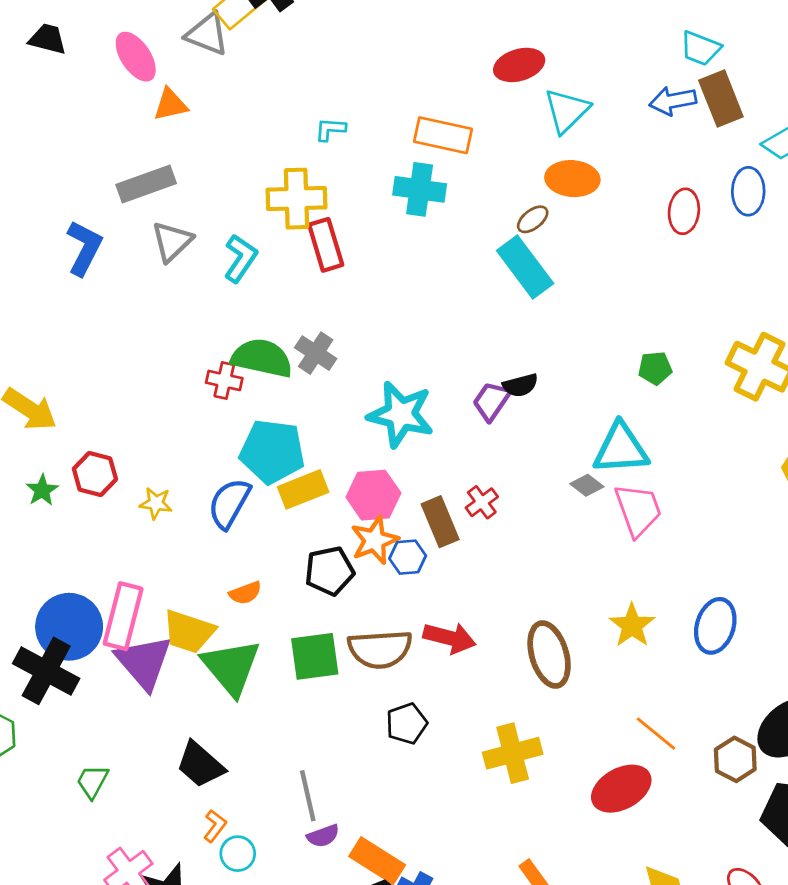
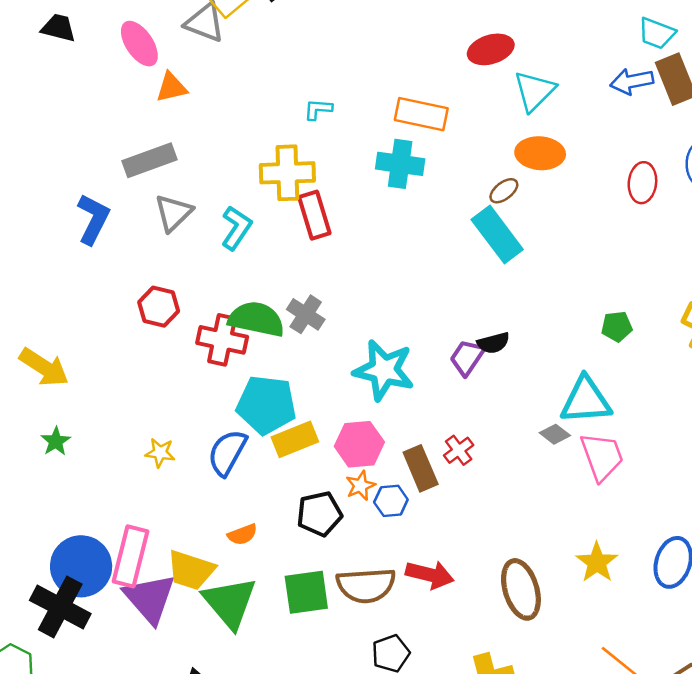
red cross: (224, 380) -> (222, 340), size x1.5
red hexagon: (95, 474) -> (159, 307), moved
orange star: (374, 540) -> (360, 486), size x0.7

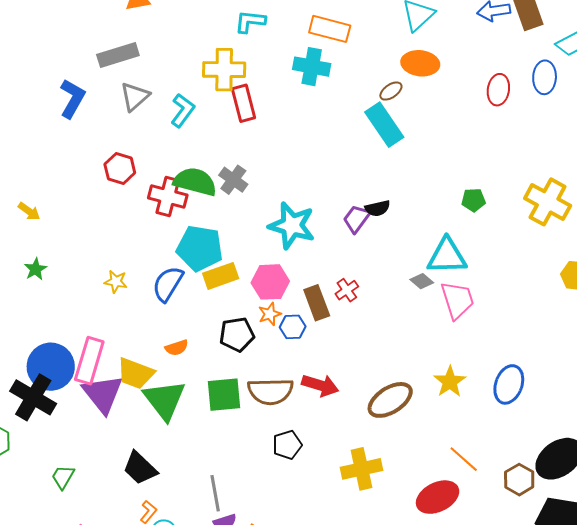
cyan L-shape: (318, 109) -> (250, 22), size x1.4
yellow arrow: (44, 367) -> (29, 211), size x0.6
brown ellipse: (521, 589) -> (390, 400), turned 72

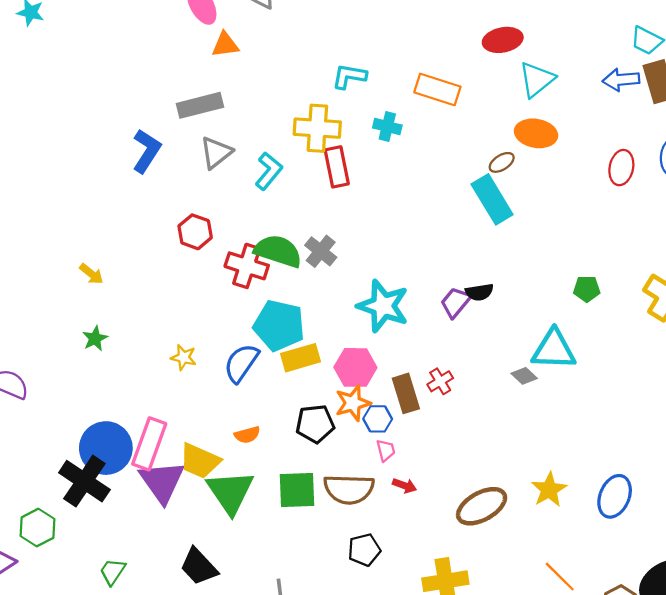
cyan cross: (312, 67) -> (387, 127), moved, size x0.7
pink trapezoid: (457, 300) -> (386, 450), moved, size x0.5
orange star: (270, 314) -> (353, 403), size x1.4
red arrow: (320, 385) -> (405, 486), size x0.6

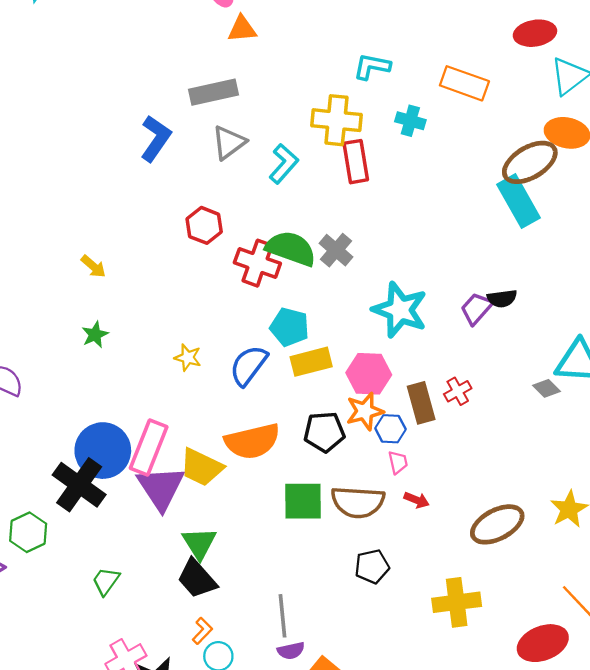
brown ellipse: (502, 162) -> (530, 162), size x2.0
cyan pentagon: (279, 325) -> (290, 327), size x0.7
orange semicircle: (247, 435) -> (252, 441), size x2.0
green triangle: (230, 492) -> (199, 543), moved, size x0.7

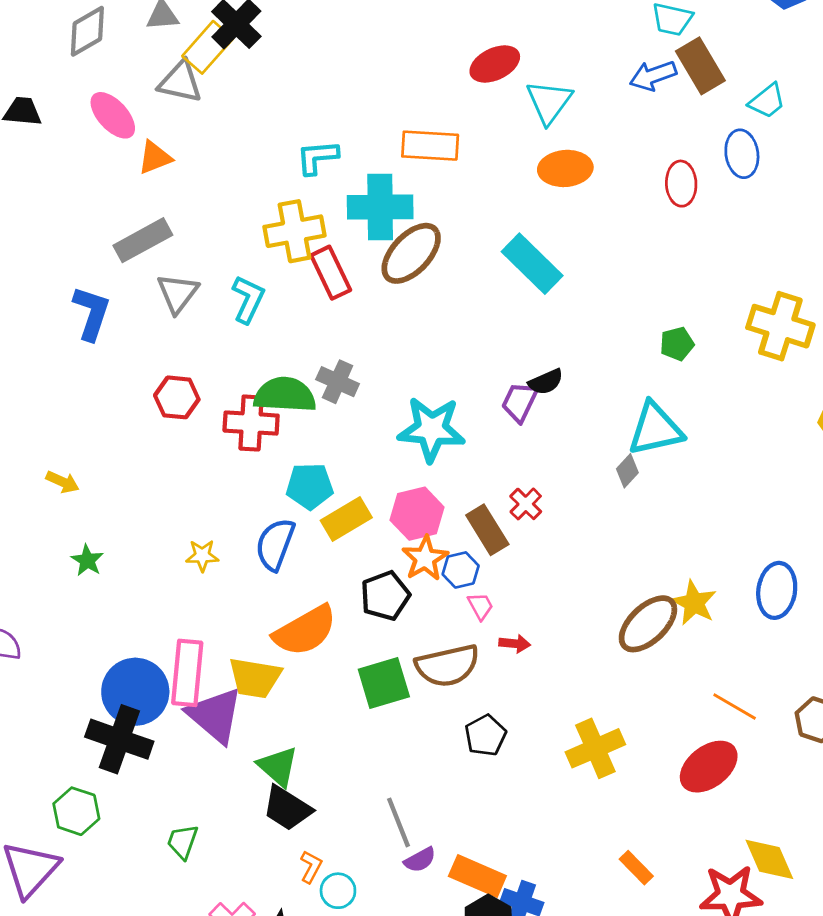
cyan cross: (410, 121) -> (380, 207), size x1.8
brown ellipse: (530, 162) -> (411, 253), moved
gray diamond: (546, 388) -> (627, 471), turned -76
brown ellipse: (497, 524) -> (648, 624), moved

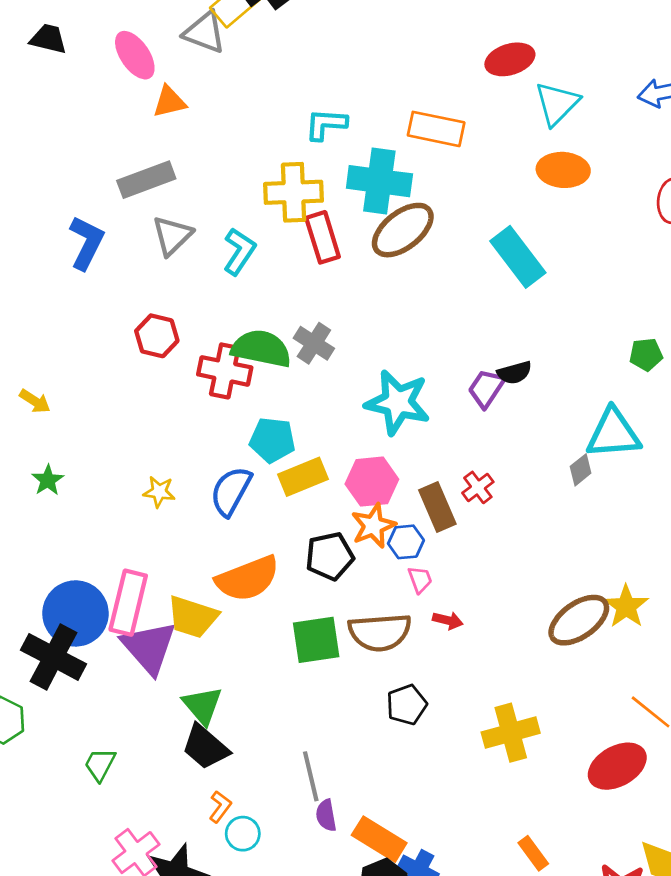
purple semicircle: (420, 860) -> (326, 815), turned 100

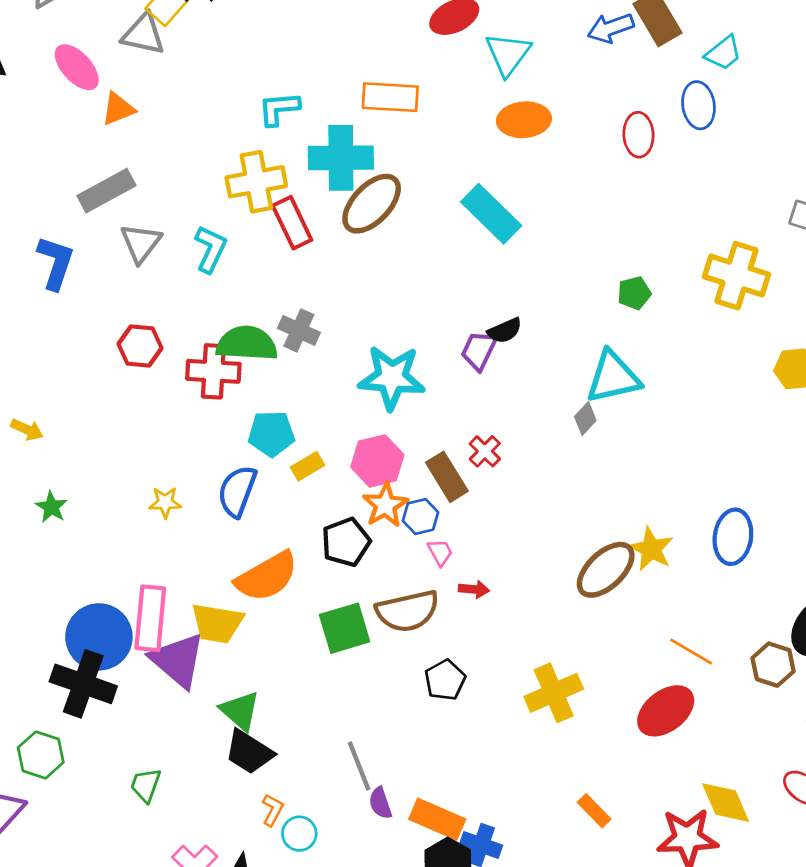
yellow rectangle: (303, 477) -> (308, 466), size x0.7

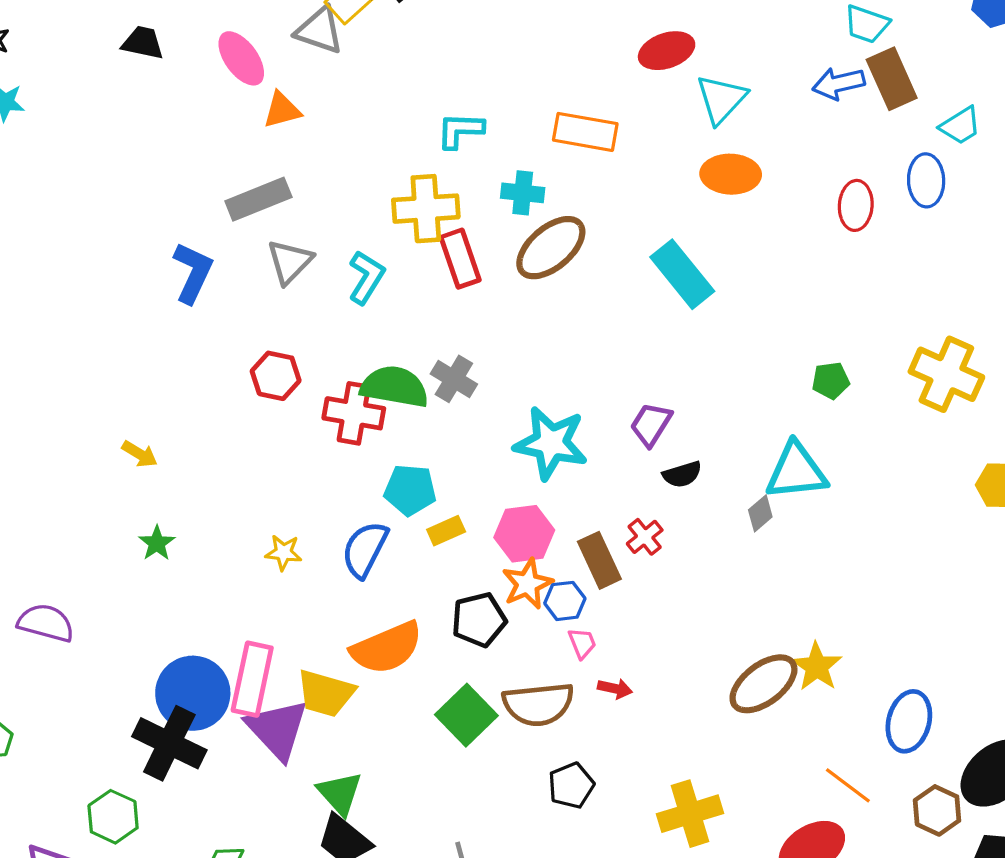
cyan cross: (341, 158) -> (523, 193), size x0.6
black semicircle: (505, 331) -> (682, 474), moved
blue ellipse: (733, 537) -> (909, 721), moved
green square: (345, 628) -> (466, 715), turned -34

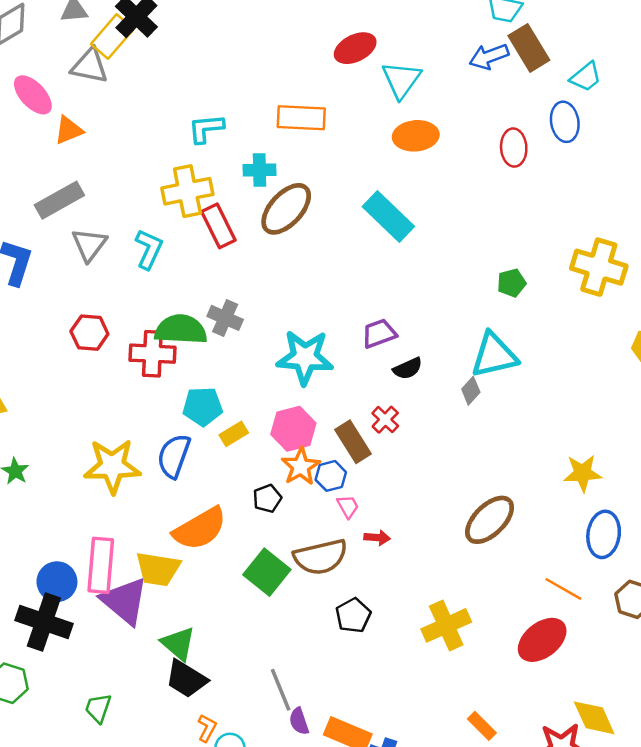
purple trapezoid: (651, 424) -> (379, 333), turned 45
yellow star: (283, 553) -> (112, 466), size x2.0
black pentagon: (479, 620) -> (267, 498), size x0.7
yellow star: (817, 667) -> (583, 473), moved, turned -30
blue circle: (193, 693) -> (57, 582), size x0.7

